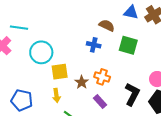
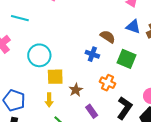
cyan line: (19, 28) -> (20, 18), moved
orange cross: (102, 77) -> (107, 83), moved

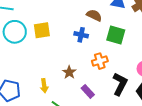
cyan circle: (39, 55) -> (15, 32), moved
yellow square: (55, 77) -> (42, 30), moved
orange cross: (107, 83) -> (100, 61), turned -35

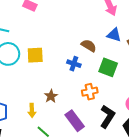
brown star: (69, 72) -> (51, 96), moved
purple rectangle: (88, 91) -> (75, 121), size x1.5

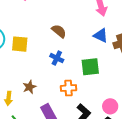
brown semicircle: (89, 46) -> (59, 31), moved
green square: (108, 67) -> (90, 67), turned -36

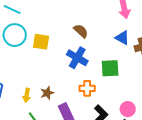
blue cross: (57, 58) -> (77, 58), size x1.5
brown star: (29, 87) -> (47, 93), moved

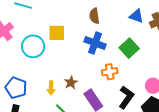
brown semicircle: (81, 31) -> (94, 16), turned -133
cyan circle: (15, 35) -> (33, 46), moved
green square: (110, 68) -> (129, 48), turned -30

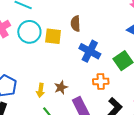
brown semicircle: (94, 16) -> (76, 24), moved
cyan circle: (33, 46) -> (29, 32), moved

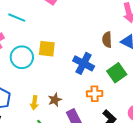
brown semicircle: (76, 24) -> (107, 40), moved
cyan circle: (29, 32) -> (22, 57), moved

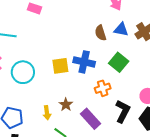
yellow square: (47, 49) -> (60, 66), moved

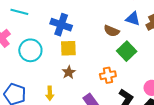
brown semicircle: (100, 33) -> (112, 31), moved, turned -56
blue cross: (84, 62) -> (61, 25), moved
brown star: (66, 105) -> (69, 72), moved

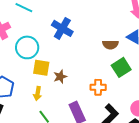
brown semicircle: (112, 31) -> (110, 45), turned -35
yellow square: (68, 48) -> (41, 68), moved

